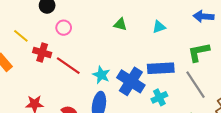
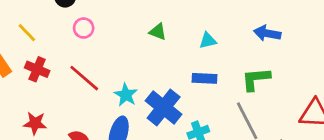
red cross: (42, 52) -> (37, 69), moved
blue rectangle: (161, 68) -> (204, 78), moved, size x0.7

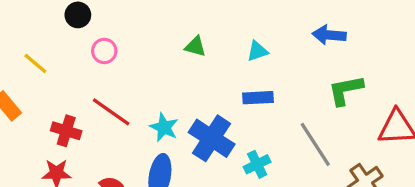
red cross: (37, 69) -> (66, 131), moved
green L-shape: (256, 79) -> (346, 90), moved

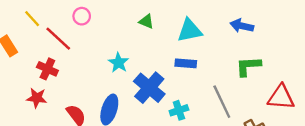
cyan triangle: (257, 51) -> (190, 31), size x1.6
red line: (111, 112) -> (58, 39), moved
cyan star: (164, 127) -> (119, 63), moved

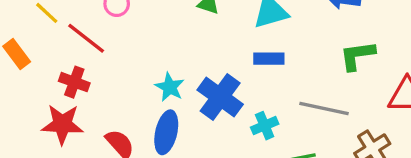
cyan star: (119, 63) -> (170, 87), moved
red star: (37, 98) -> (62, 124), size x1.4
gray line: (222, 102) -> (324, 108), turned -48

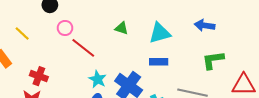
red line: (86, 38) -> (83, 48), moved

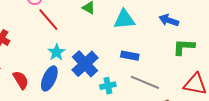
green L-shape: (213, 60) -> (184, 47), moved
blue rectangle: (159, 62) -> (130, 56), moved

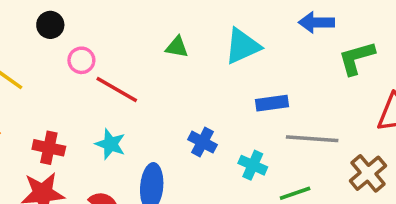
cyan star: (56, 52) -> (110, 144), moved
blue cross: (85, 64) -> (202, 142), size x0.6
cyan cross: (108, 86) -> (253, 165), turned -35

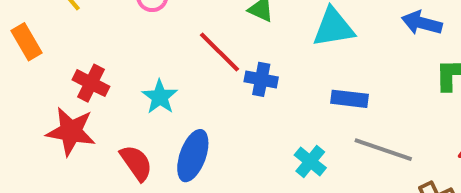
red line: (117, 90) -> (220, 52), moved
blue cross: (202, 142) -> (261, 79), moved, turned -32

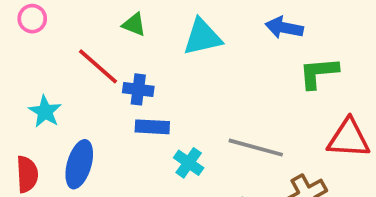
blue rectangle: (349, 99) -> (152, 127), moved
red semicircle: (136, 163) -> (27, 174), turned 36

